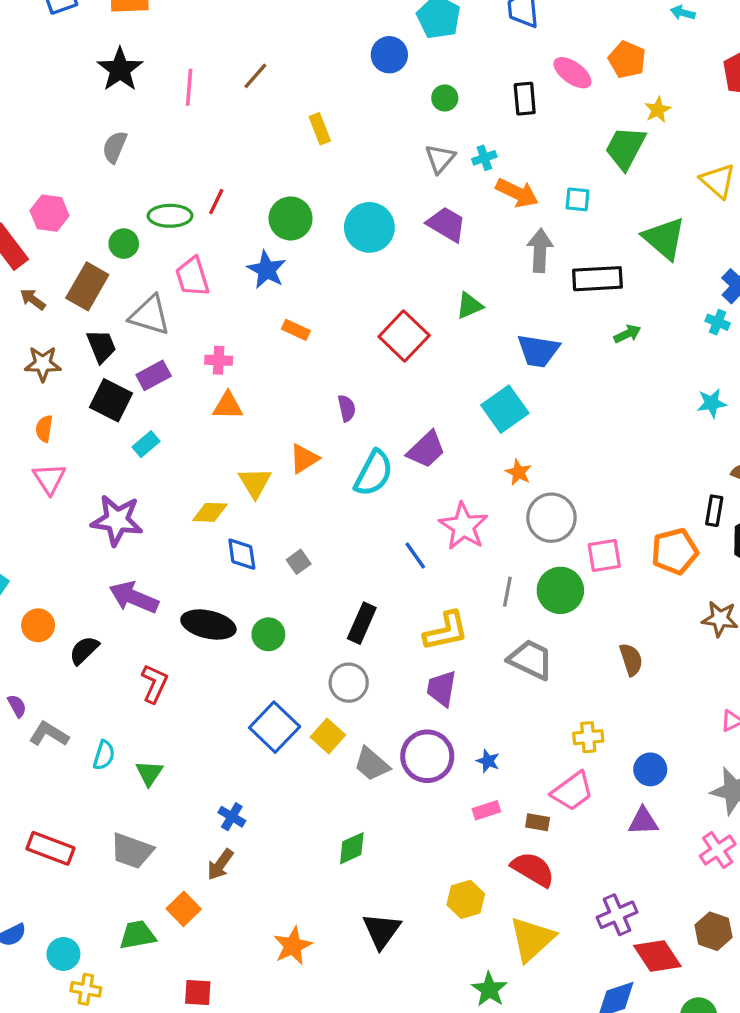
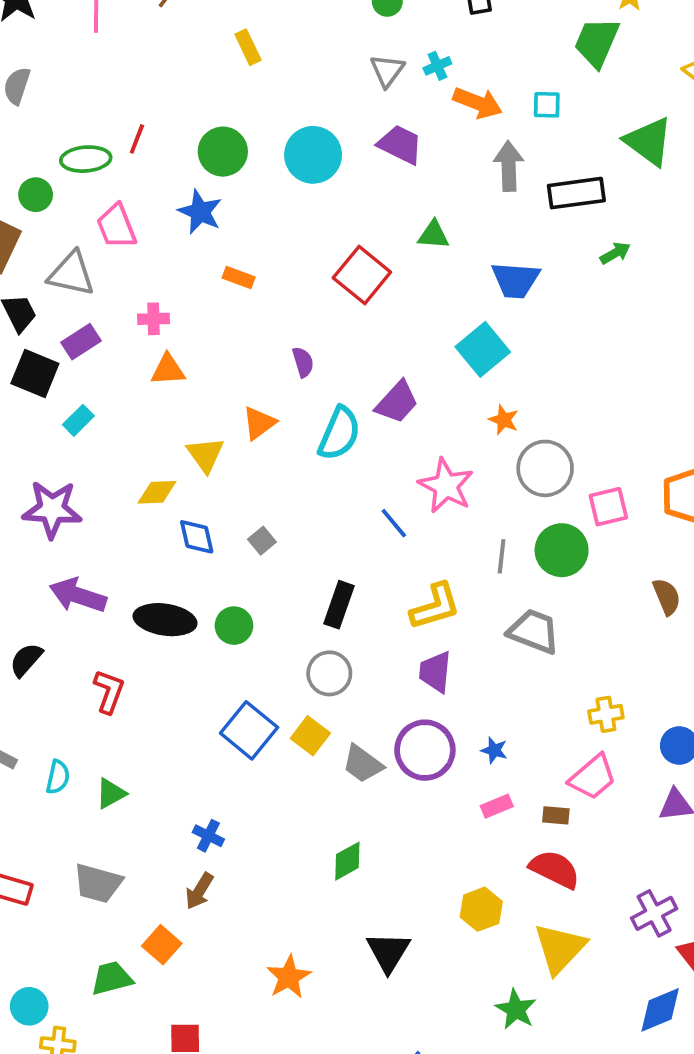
green triangle: (469, 306) -> (433, 235), turned 32
brown semicircle: (631, 660) -> (667, 597), moved
green triangle: (149, 773) -> (111, 794), turned 32

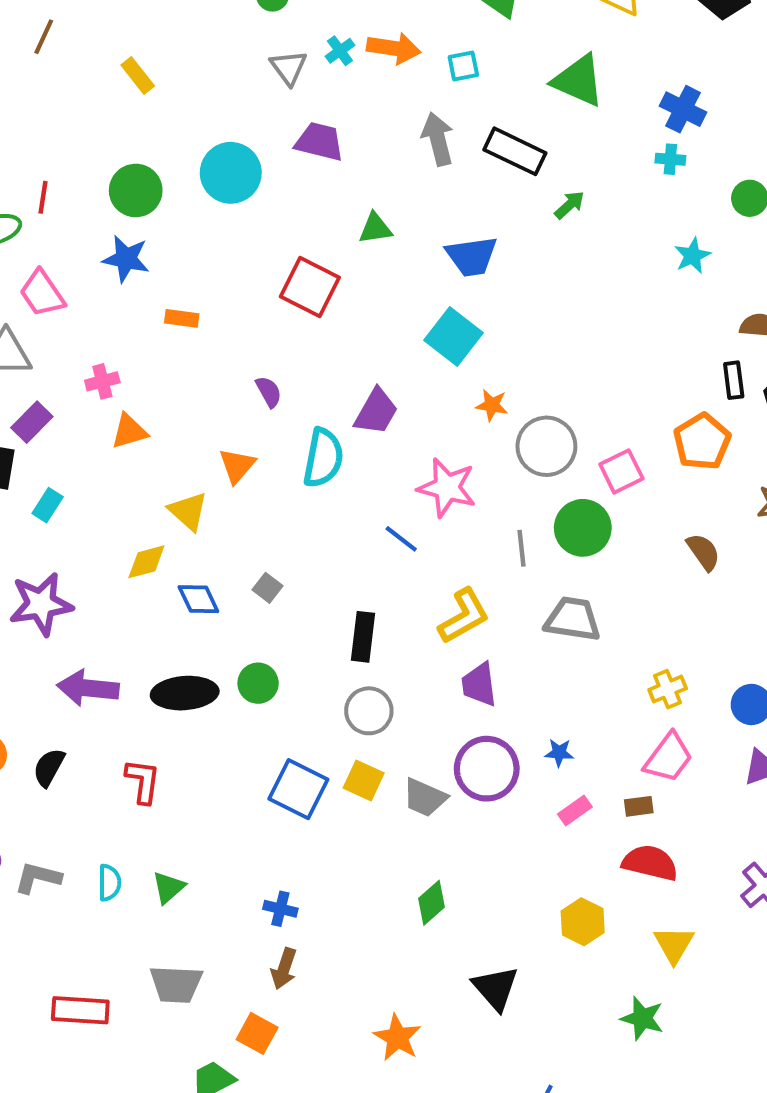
orange arrow: (478, 103) -> (394, 48), moved
black rectangle: (576, 193) -> (515, 151), turned 46
yellow triangle: (560, 948) -> (674, 944), size x0.7

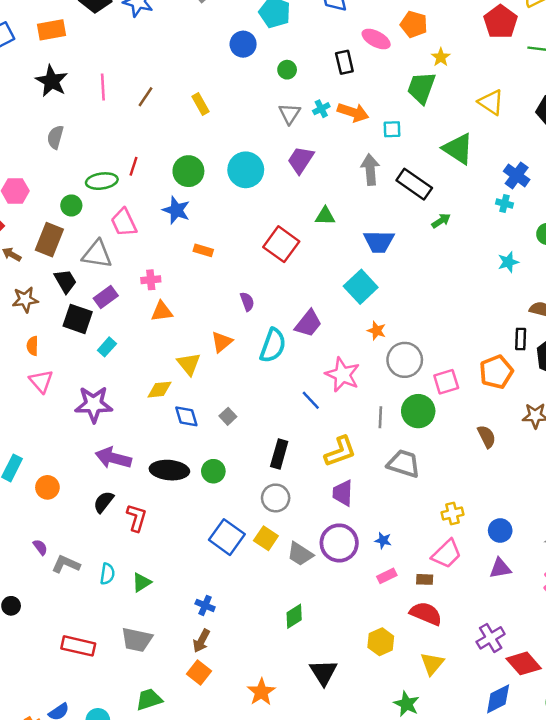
brown line: (44, 37) -> (146, 97), moved
purple trapezoid: (319, 142) -> (301, 160), turned -80
black semicircle: (49, 767) -> (104, 502), moved
orange square: (257, 1033) -> (199, 673), moved

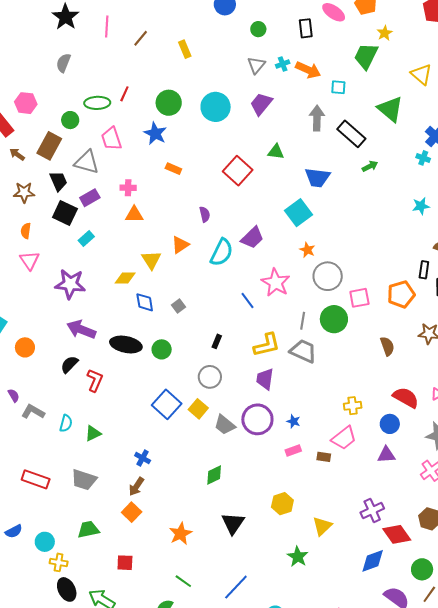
black rectangle: (279, 454) -> (217, 341), size x0.6
gray trapezoid: (404, 464) -> (303, 351), moved
red semicircle: (426, 614) -> (406, 398), moved

